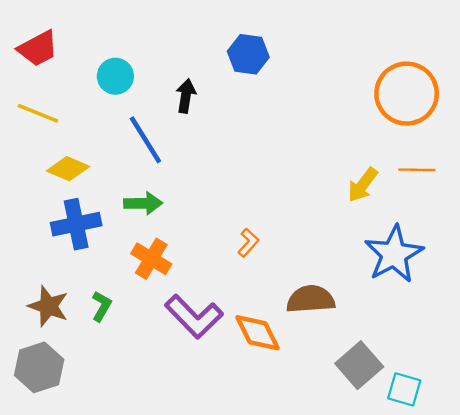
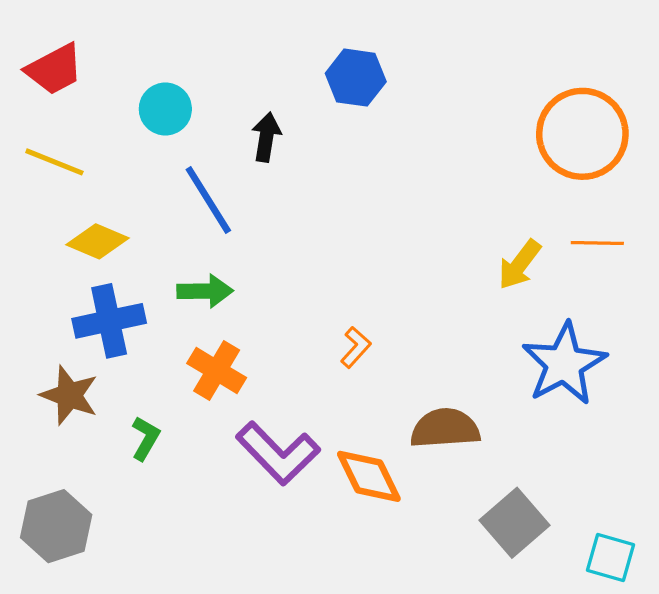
brown star: (48, 306) -> (69, 395), moved
cyan square: (404, 389) -> (611, 557), moved

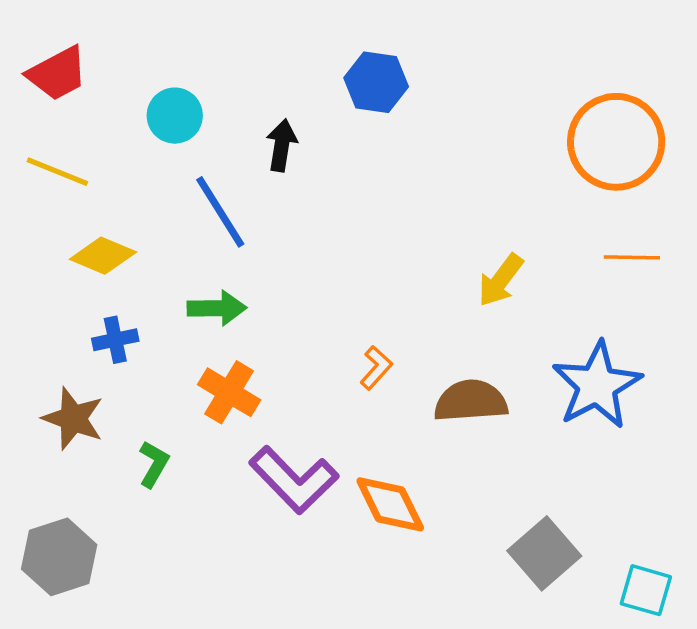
yellow arrow: (519, 265) -> (501, 280), moved
blue cross: (109, 321) -> (115, 340), size x0.6
brown semicircle: (445, 428) -> (471, 401), moved

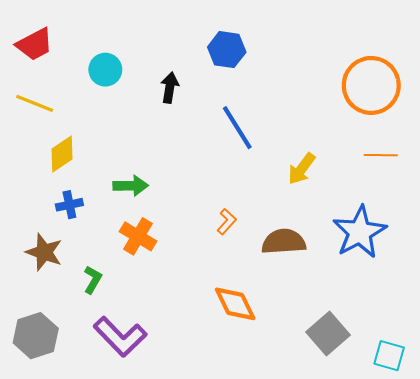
blue line: (220, 212) -> (237, 128), moved
yellow diamond: (103, 256) -> (62, 154), turned -57
purple L-shape: (294, 480) -> (120, 337), moved

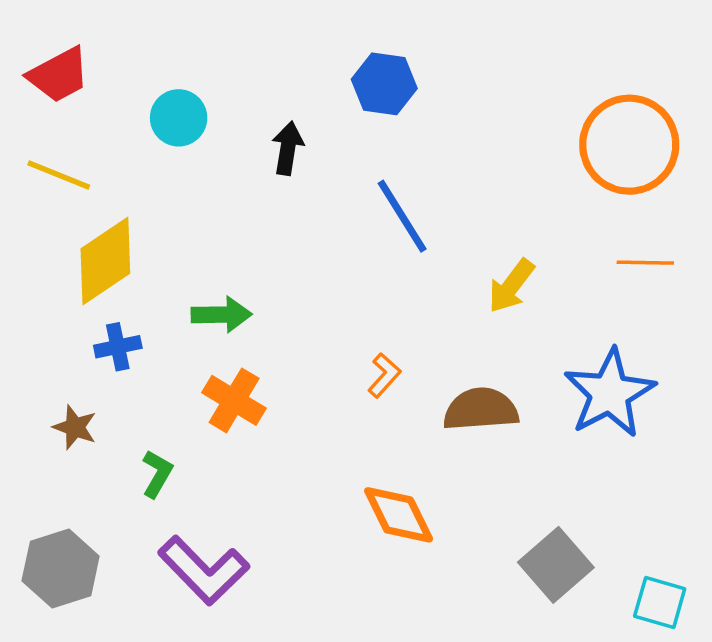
yellow diamond: (62, 154) -> (105, 261), size x1.4
brown star: (44, 252) -> (75, 427), size x0.7

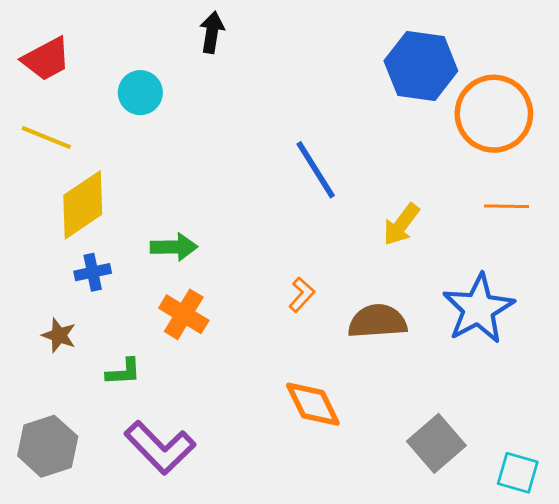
blue hexagon: (384, 84) -> (421, 66), moved, size x1.4
black arrow: (288, 148) -> (212, 32), moved
green L-shape: (157, 474) -> (123, 372), turned 57

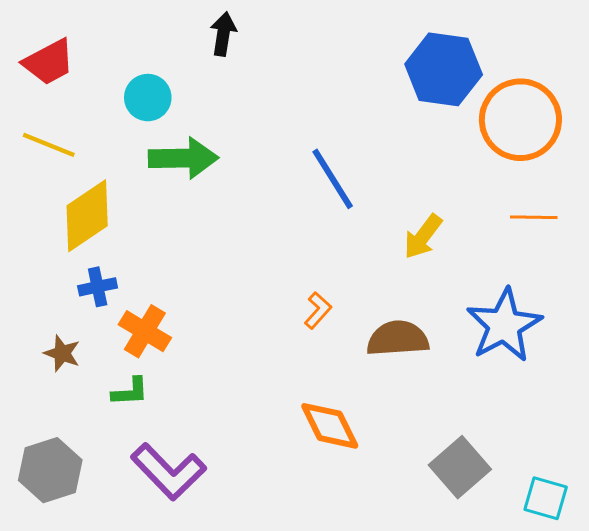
green arrow: (174, 247) -> (183, 158), moved, size x1.4
orange cross: (184, 314) -> (145, 331), moved

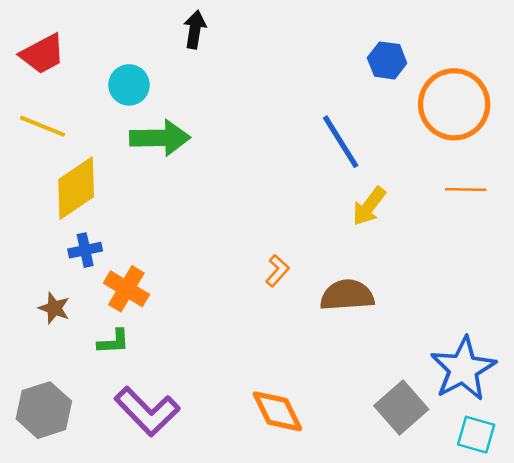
blue hexagon: (444, 69) -> (387, 60), size x0.6
blue line: (333, 179) -> (341, 142), moved
blue star: (504, 325) -> (463, 369), moved
orange diamond: (330, 426) -> (277, 411), moved

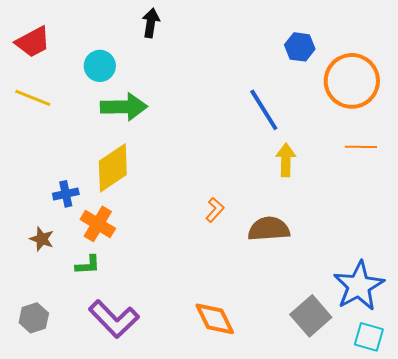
yellow diamond: (76, 188) -> (113, 168), moved
yellow arrow: (369, 206) -> (286, 160), turned 144
gray hexagon: (44, 410) -> (34, 318), size x0.7

